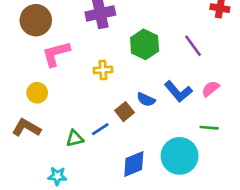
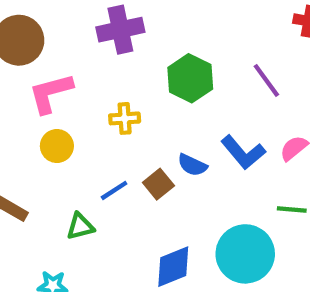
yellow circle: (37, 93) -> (57, 146), moved
blue line: (100, 129) -> (114, 190), moved

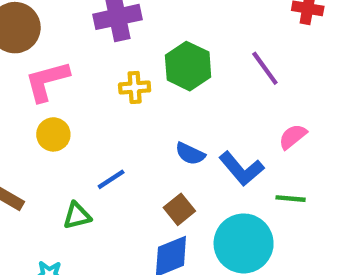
yellow cross: (125, 118) -> (135, 87), moved
blue L-shape: (243, 152) -> (241, 169), moved
brown square: (158, 184) -> (179, 209), moved

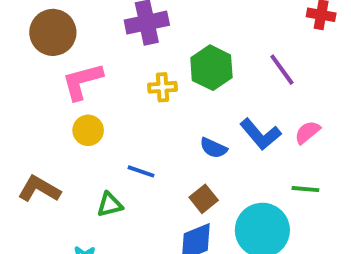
blue L-shape: (241, 169) -> (260, 134), moved
blue line: (111, 179) -> (141, 171), turned 52

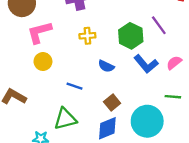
green hexagon: (211, 68) -> (131, 36), moved
blue semicircle: (213, 148) -> (106, 66), moved
green triangle: (110, 205) -> (65, 119), moved, size x1.5

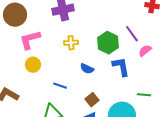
pink semicircle: (174, 63) -> (145, 51), moved
blue L-shape: (146, 64) -> (121, 67), turned -150

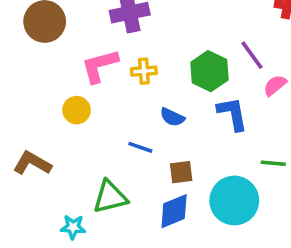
pink L-shape: (30, 40) -> (100, 66), moved
blue line: (60, 86) -> (140, 147), moved
brown square: (92, 100) -> (181, 172), turned 32

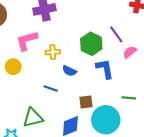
yellow cross: (144, 71) -> (53, 52), moved
brown square: (181, 172) -> (86, 102), moved

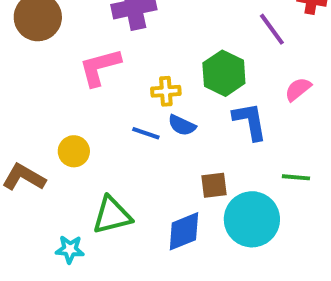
purple line: (116, 34) -> (272, 29), moved
yellow cross: (53, 52) -> (166, 91), moved
yellow circle: (13, 67) -> (74, 151), moved
blue line: (51, 89) -> (146, 133), moved

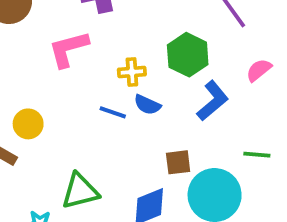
blue L-shape: (250, 121) -> (213, 101), turned 60
yellow circle: (74, 151) -> (28, 124), moved

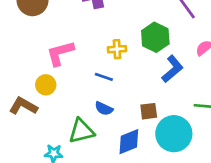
pink L-shape: (68, 49) -> (60, 53), moved
blue semicircle: (147, 105) -> (104, 109), moved

